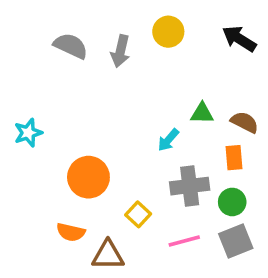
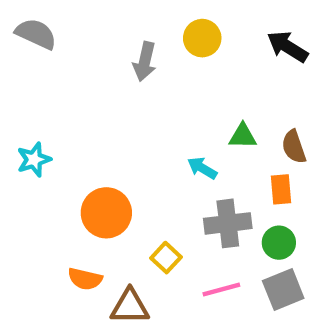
gray semicircle: (71, 46) -> (36, 34), moved
brown semicircle: (245, 122) -> (294, 147), turned -136
cyan arrow: (168, 140) -> (202, 168), turned 80

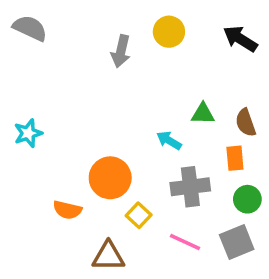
orange circle: (106, 213) -> (110, 178), moved
green circle: (279, 243) -> (247, 199), moved
orange semicircle: (85, 279) -> (67, 210), moved
pink line: (221, 290) -> (185, 242), turned 40

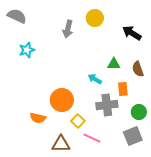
black arrow: (240, 39) -> (132, 33), moved
cyan star: (28, 133) -> (27, 50), moved
orange rectangle: (235, 158) -> (123, 89), moved
pink line: (185, 242) -> (92, 138), moved

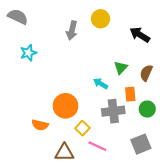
green triangle: (114, 64) -> (121, 68), turned -48
brown semicircle: (138, 69) -> (146, 73), turned 42
green circle: (139, 112) -> (147, 109), moved

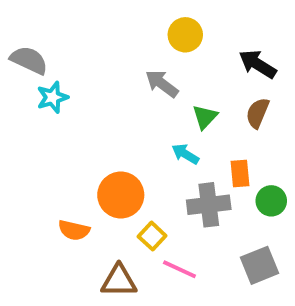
gray semicircle: (18, 17) -> (29, 60), moved
gray arrow: (72, 30) -> (162, 84), moved, turned 114
green triangle: (121, 68) -> (205, 117), moved
brown semicircle: (146, 73) -> (258, 113), moved

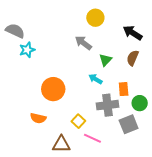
orange circle: (121, 195) -> (53, 89), moved
gray square: (260, 265) -> (129, 124), moved

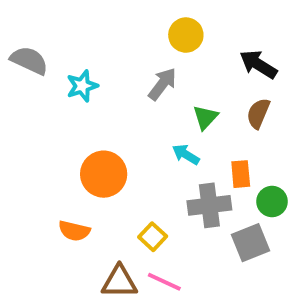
gray arrow: (83, 43) -> (162, 84), turned 90
cyan star: (27, 50) -> (82, 86), moved
pink line: (92, 138) -> (164, 282), moved

